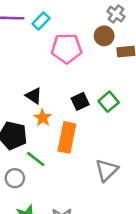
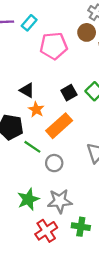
orange rectangle: (67, 137) -> (59, 126), turned 40
gray circle: (15, 178) -> (54, 163), moved

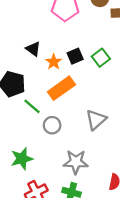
orange star: (36, 109) -> (54, 62), moved
gray star: (60, 201) -> (76, 162), moved

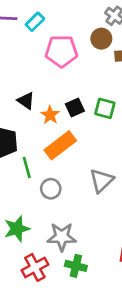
green square: (101, 58) -> (105, 108), turned -36
green line: (32, 106) -> (27, 168), turned 36
gray star: (76, 162) -> (62, 237), moved

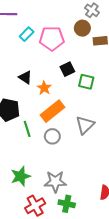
cyan rectangle: (35, 22) -> (27, 34), moved
black square: (75, 107) -> (67, 69), moved
gray triangle: (101, 181) -> (85, 125), moved
gray circle: (51, 189) -> (52, 136), moved

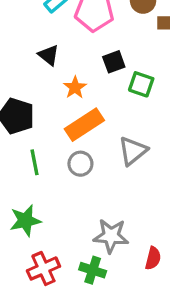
black triangle: (25, 77) -> (49, 55), moved
green line: (27, 129) -> (35, 162), moved
gray star: (55, 182) -> (111, 236), moved

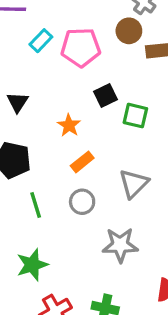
black triangle: (49, 55) -> (18, 102), moved, turned 30
orange rectangle: (84, 125) -> (82, 162), size x0.6
gray star: (111, 236) -> (120, 245), moved

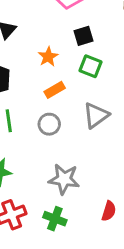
green square: (135, 116) -> (90, 66), moved
gray star: (120, 245) -> (64, 179), moved

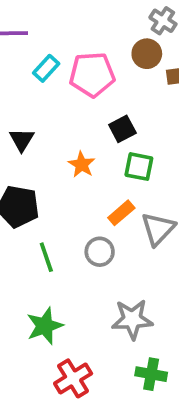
orange rectangle: (55, 90) -> (121, 213), moved
green cross: (55, 219) -> (151, 374), moved

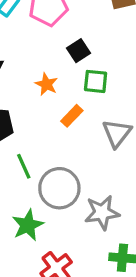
orange rectangle: (121, 213) -> (72, 116), moved
gray circle: (100, 252) -> (59, 188), moved, size x1.6

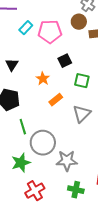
green square: (96, 81) -> (82, 81), moved

